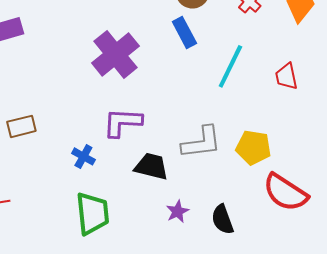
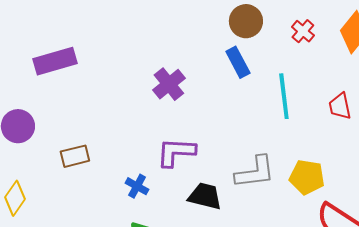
purple cross: (115, 54) -> (169, 84), size x0.7
cyan line: (230, 66) -> (284, 96), turned -33

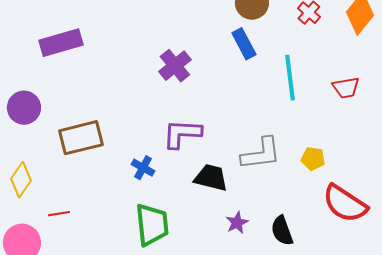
red trapezoid: (340, 106) -> (346, 88), turned -88
brown rectangle: (75, 156) -> (81, 138), size x1.5
yellow pentagon: (307, 177) -> (313, 159), size x0.7

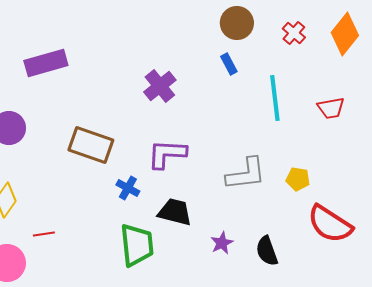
blue rectangle: (244, 44) -> (229, 64), size x0.7
brown rectangle: (81, 138) -> (91, 145), moved, turned 33
black trapezoid: (211, 178) -> (175, 212), moved

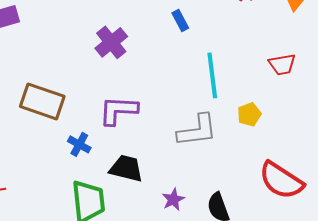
cyan line: (275, 98) -> (212, 75), moved
yellow pentagon: (298, 179) -> (249, 114), moved, turned -30

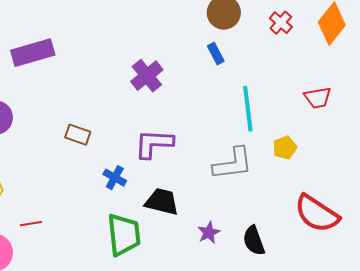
brown rectangle: (42, 101) -> (78, 135), size x0.6

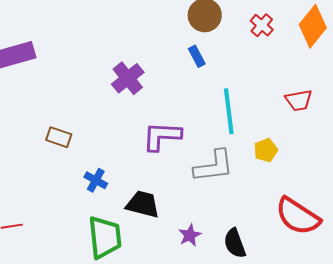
purple L-shape: (154, 144) -> (162, 136), moved

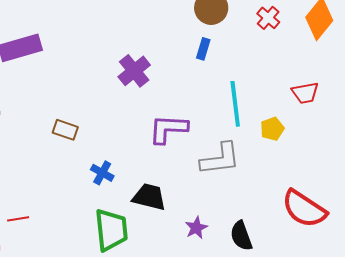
blue rectangle: (197, 56) -> (203, 49), turned 45
yellow pentagon: (266, 150) -> (272, 129), moved

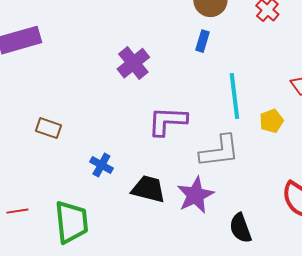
brown rectangle: (65, 130) -> (48, 128), moved
purple star: (196, 228) -> (195, 195), moved, size x1.6
green trapezoid: (111, 230) -> (71, 222), moved

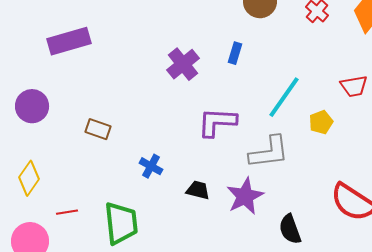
blue rectangle: (202, 41) -> (235, 53), moved
cyan line: (234, 96) -> (284, 97), turned 42
black trapezoid: (148, 189) -> (198, 190), size x0.7

